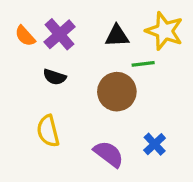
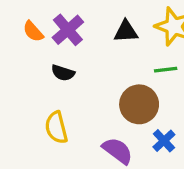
green line: (143, 64) -> (166, 70), moved
brown circle: (117, 92) -> (139, 104), moved

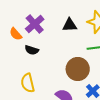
orange semicircle: (33, 31) -> (16, 34), moved

